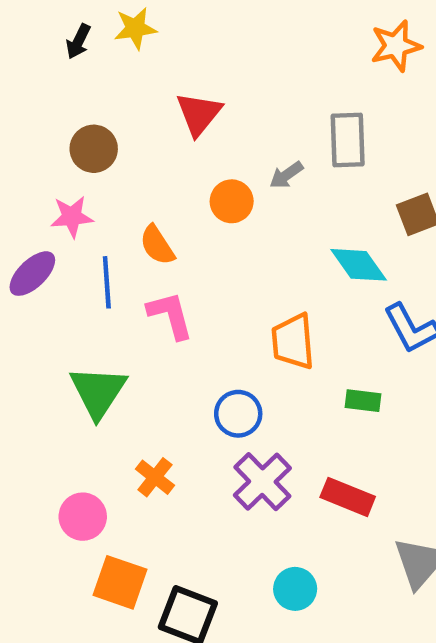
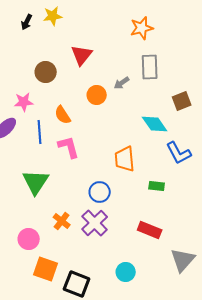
orange star: (396, 46) -> (142, 28), moved
brown circle: (94, 149) -> (46, 72), moved
purple cross: (262, 482) -> (95, 223), moved

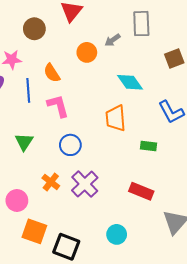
cyan diamond: (155, 124) -> (130, 82), moved
green triangle: (36, 182) -> (24, 142), size x0.7
blue circle: (100, 192) -> (70, 145), moved

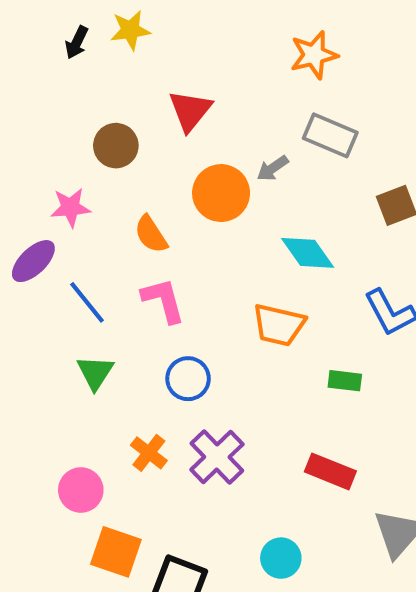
gray rectangle: (141, 24) -> (330, 135), turned -65
orange circle: (87, 52) -> (221, 193), size x1.4
blue line: (28, 90) -> (87, 302), moved, turned -35
orange trapezoid: (116, 118) -> (279, 325), turned -72

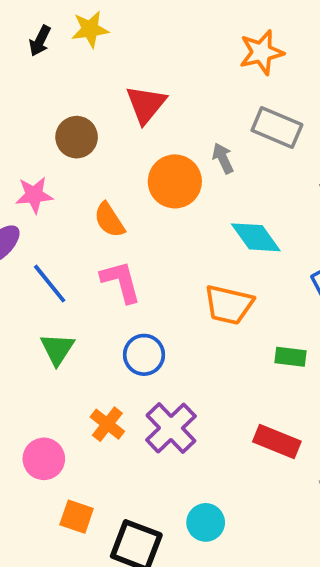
gray arrow: (273, 168) -> (223, 158), turned 100
orange square: (116, 552) -> (77, 517), size x0.7
cyan circle: (281, 558) -> (206, 522), moved

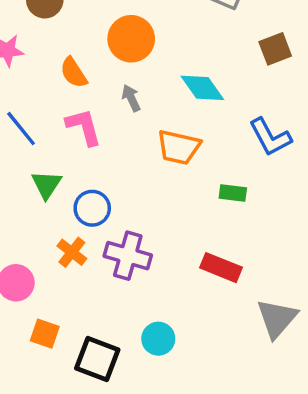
gray arrow: (223, 158) -> (131, 98), moved
green triangle: (57, 349) -> (46, 184), moved
blue circle: (144, 355) -> (92, 208), moved
purple cross: (171, 428) -> (128, 256), turned -30

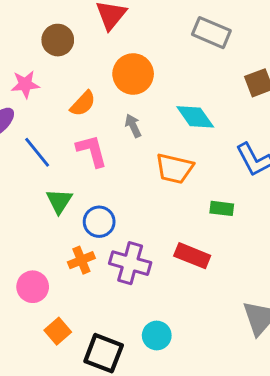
orange semicircle: (74, 73) -> (83, 104), turned -104
orange cross: (72, 252) -> (81, 260), turned 30
red rectangle: (221, 268) -> (192, 256), moved
orange square: (45, 334) -> (58, 331), turned 30

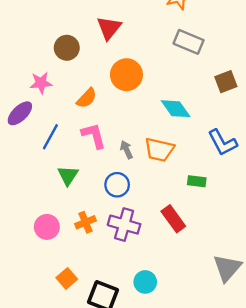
gray arrow: (133, 126) -> (126, 150), moved
blue line: (37, 152) -> (50, 137), turned 68
blue circle: (99, 222) -> (117, 185), moved
red rectangle: (192, 256) -> (173, 219), turned 32
pink circle: (33, 287) -> (47, 227), moved

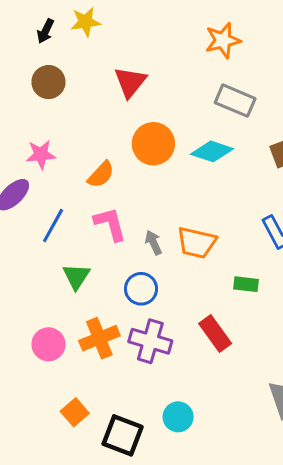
brown circle: (67, 48) -> (48, 82), moved
cyan diamond: (176, 109) -> (212, 151), moved, turned -36
orange cross: (85, 222) -> (99, 338), size x1.4

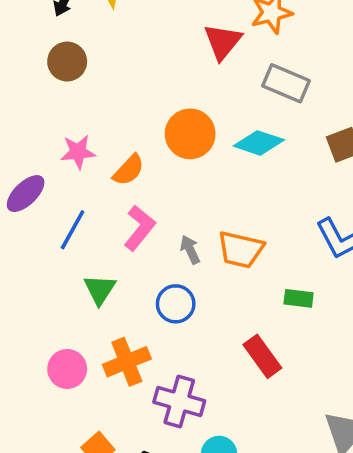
red triangle: (130, 82) -> (223, 42), moved
pink star: (41, 155) -> (78, 152), moved
pink L-shape: (110, 224) -> (139, 228), turned 54
purple cross: (150, 341) -> (179, 402), moved

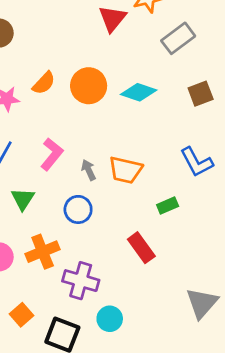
gray rectangle: (286, 83) -> (178, 38), moved, turned -60
orange semicircle: (129, 170) -> (44, 83), moved
green rectangle: (299, 298) -> (168, 206), turned -30

